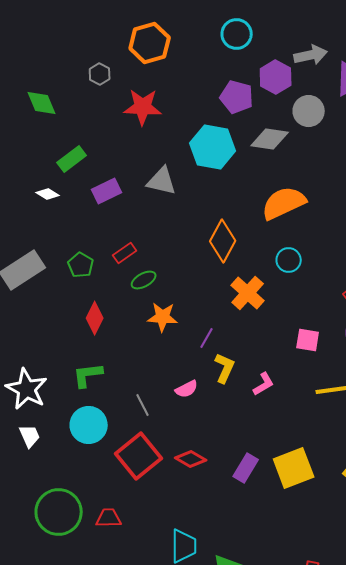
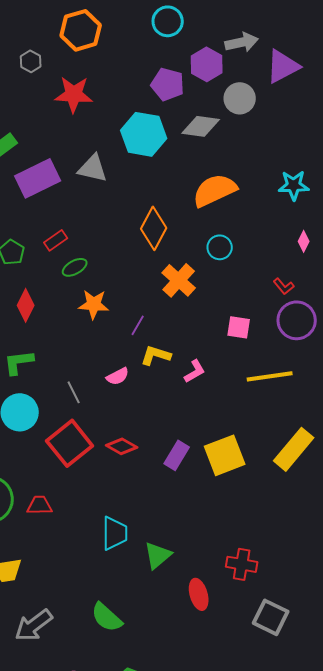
purple rectangle: (107, 191) -> (38, 178), size x1.5
yellow L-shape: (225, 368) -> (156, 355), turned -96

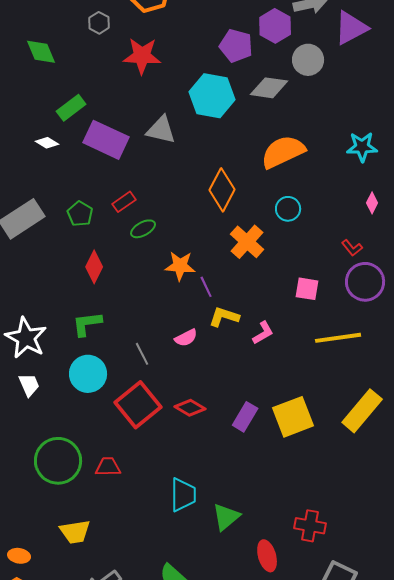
purple rectangle: (38, 178) -> (106, 140), turned 51
orange star: (94, 304) -> (180, 266), moved
purple line: (138, 325) -> (206, 287), turned -55

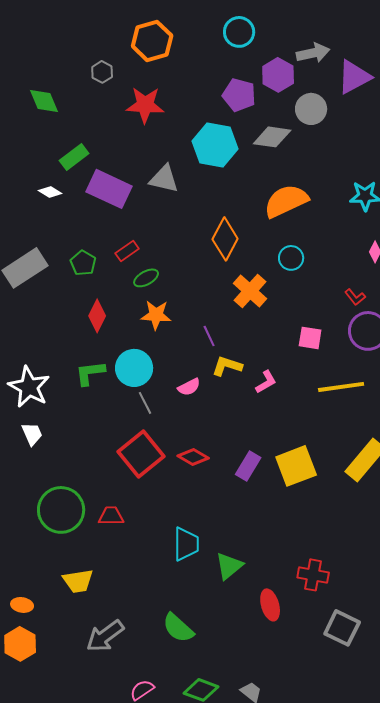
orange star: (180, 266) -> (156, 315), moved
cyan circle: (88, 374) -> (134, 368), moved

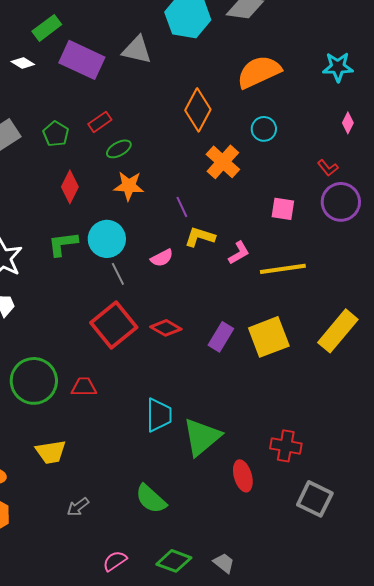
yellow line: (341, 387) -> (283, 269), moved
green triangle: (229, 566) -> (202, 437), size x1.4
gray arrow: (105, 636) -> (78, 507), size x0.6

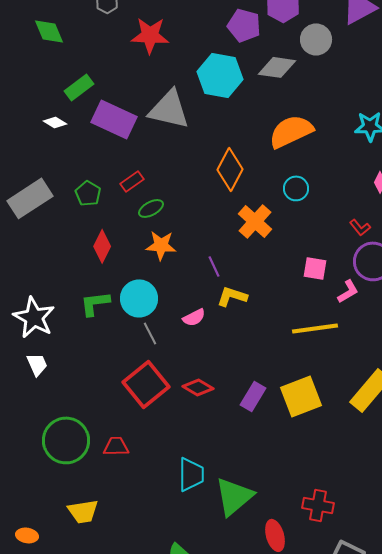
gray triangle: (137, 50) -> (169, 109), size x1.4
pink L-shape: (239, 253) -> (348, 291), moved

